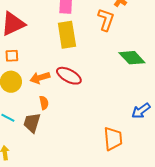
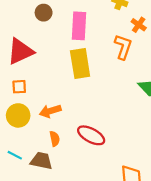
red ellipse: (69, 76) -> (91, 135), moved
brown trapezoid: (32, 123) -> (41, 161), turned 85

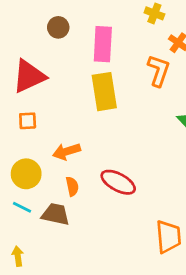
yellow circle: (18, 115) -> (26, 174), moved

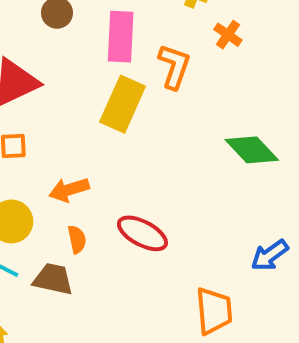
orange L-shape: (159, 71) -> (174, 66), moved
yellow rectangle: (104, 92) -> (123, 104), turned 33

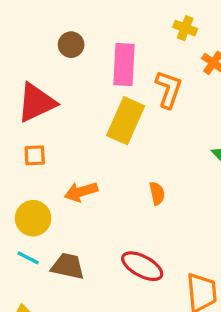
red ellipse: (142, 233) -> (142, 266), moved
orange semicircle: (77, 239) -> (157, 193), moved

